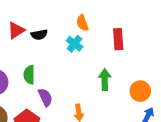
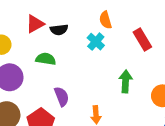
red rectangle: (118, 39) -> (142, 39), turned -30
green semicircle: (29, 75) -> (46, 59), moved, turned 96

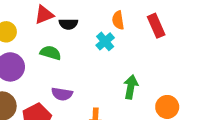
red rectangle: (142, 39) -> (156, 26), moved
purple semicircle: (62, 96) -> (62, 94), turned 114

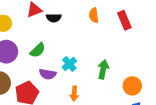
cyan cross: (105, 41) -> (69, 64), moved
green semicircle: (51, 53) -> (38, 50), moved, turned 119

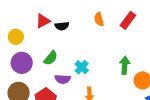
red rectangle: (124, 20) -> (128, 20), turned 66
green arrow: (103, 69) -> (125, 65), moved

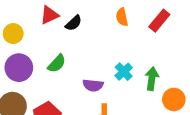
black semicircle: (62, 26) -> (74, 23), turned -40
cyan cross: (82, 67) -> (124, 72), moved
purple semicircle: (63, 79) -> (93, 85), moved

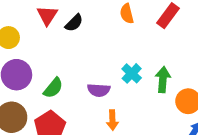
red triangle: (49, 15) -> (47, 15), turned -30
green semicircle: (57, 64) -> (53, 88), moved

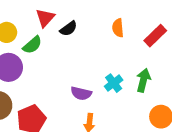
green arrow: (163, 80) -> (143, 80), moved
green semicircle: (53, 88) -> (32, 45), moved

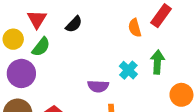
red triangle: (45, 18) -> (37, 19), moved
orange semicircle: (118, 28) -> (135, 28), moved

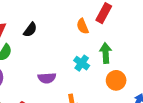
purple semicircle: (98, 86) -> (47, 78), moved
orange circle: (181, 95) -> (116, 80), moved

